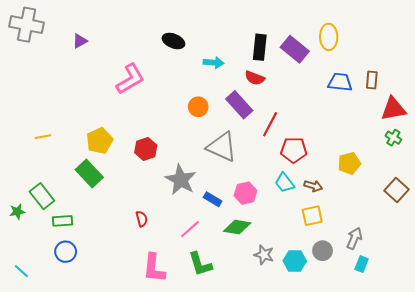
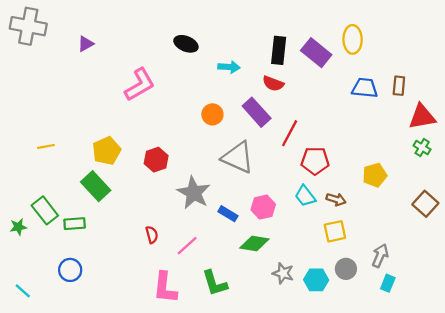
green rectangle: (62, 221) -> (75, 224), moved
pink line: (190, 229) -> (187, 246), moved

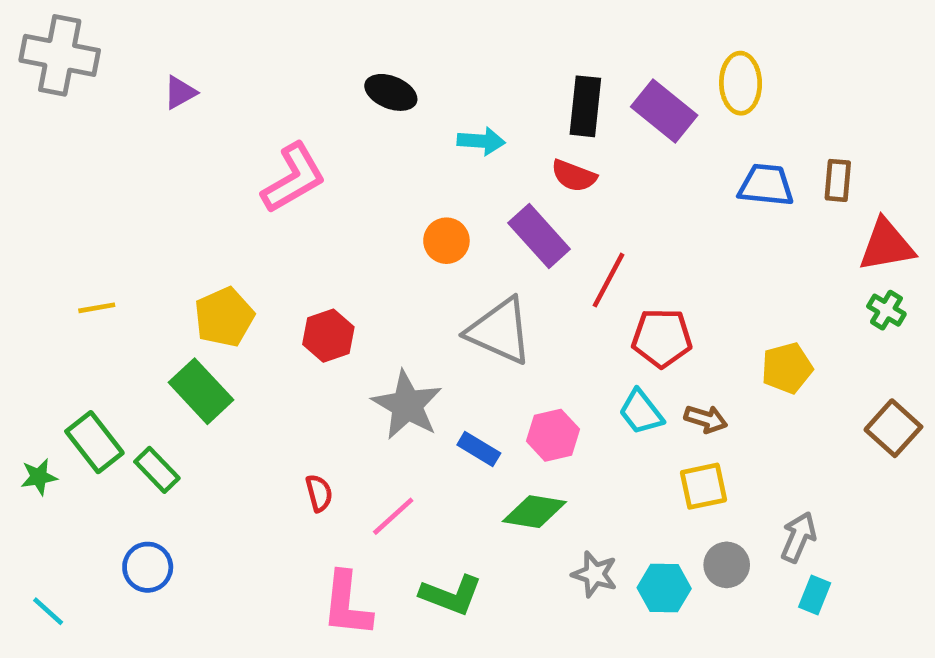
green rectangle: (75, 224) -> (157, 470), turned 50
green L-shape: (215, 283) -> (451, 595), turned -52

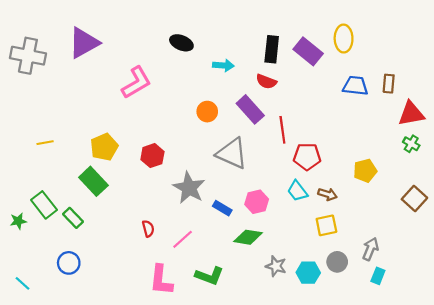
gray cross: (60, 55) -> (28, 56), moved
purple triangle: (180, 92) -> (84, 43), size x2.0
red line: (609, 280) -> (282, 130), turned -36

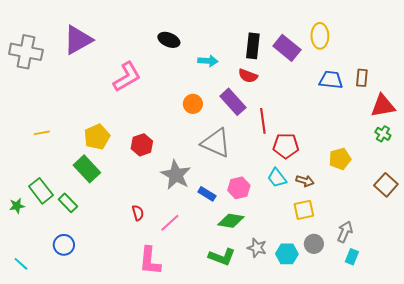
green L-shape: (209, 276) -> (222, 257), moved

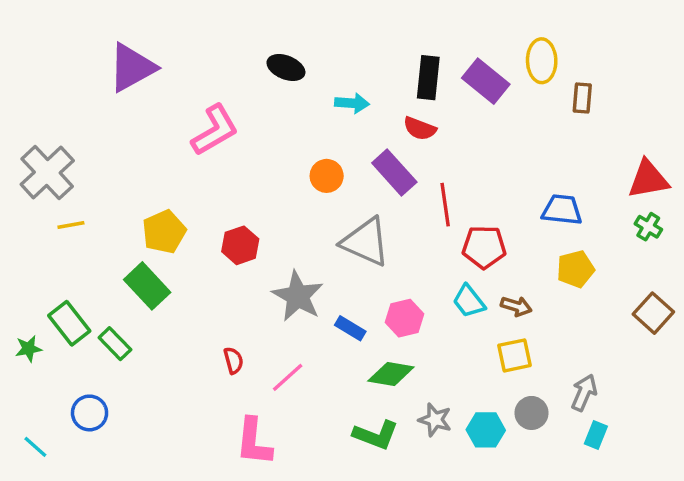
gray cross: (26, 52) -> (47, 173), moved, turned 36
brown rectangle: (362, 78) -> (582, 98), moved
blue trapezoid: (331, 80) -> (562, 210), moved
blue circle: (64, 245) -> (90, 413), moved

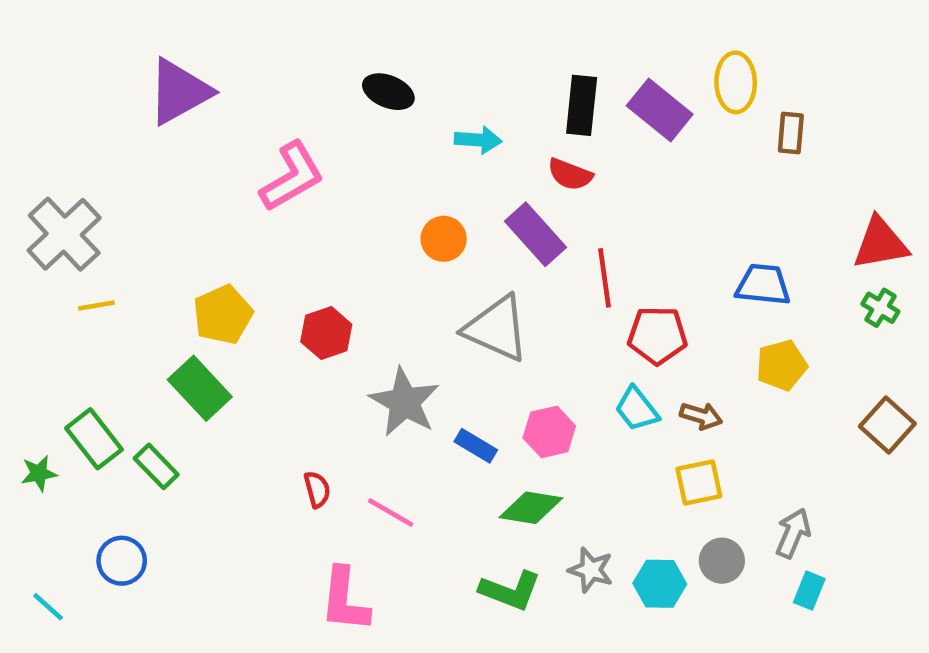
pink line: (288, 377) -> (391, 512), turned 72

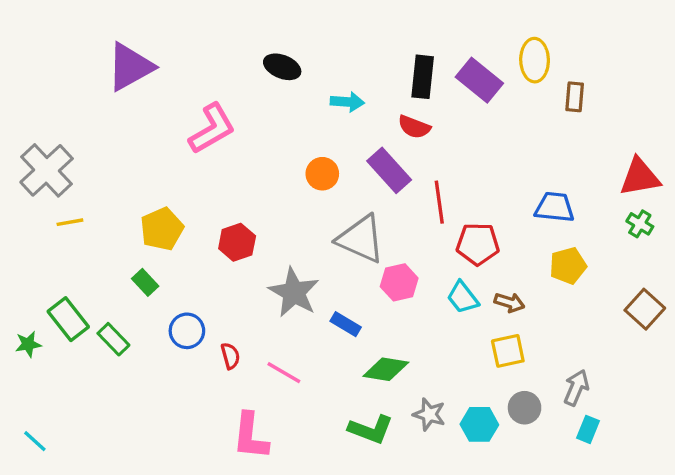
green rectangle: (200, 388) -> (145, 282), size x0.6
pink hexagon: (549, 432) -> (399, 282), moved
blue circle: (122, 561) -> (187, 331), moved

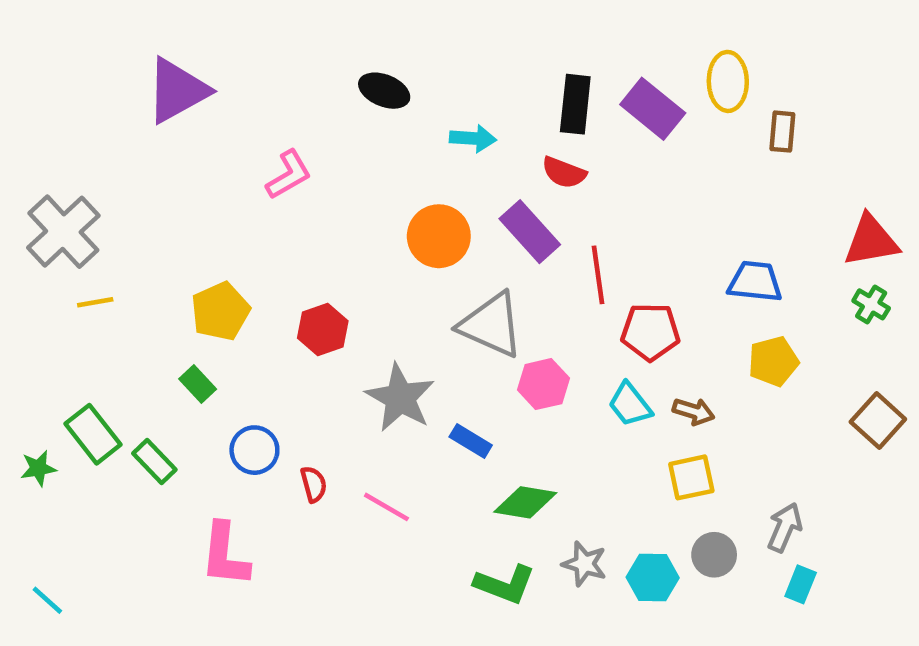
pink L-shape: (212, 129) -> (289, 175), size x0.7
orange circle: (322, 174) -> (439, 236), size x1.4
pink L-shape: (250, 436) -> (225, 555), moved

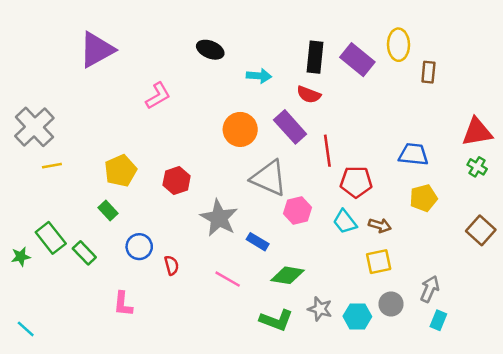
pink line: (386, 507) -> (228, 279), moved
pink L-shape: (225, 555) -> (123, 304), size x0.7

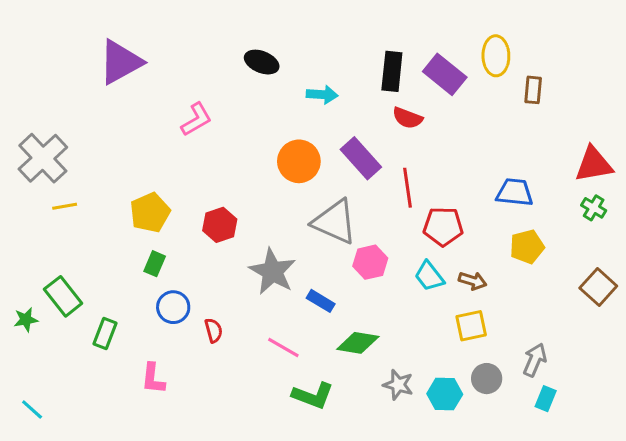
red semicircle: (309, 95) -> (407, 118), moved
green rectangle: (108, 210) -> (155, 264), moved, turned 66
green rectangle: (84, 253) -> (105, 334), moved, turned 65
green L-shape: (276, 320) -> (313, 396), moved

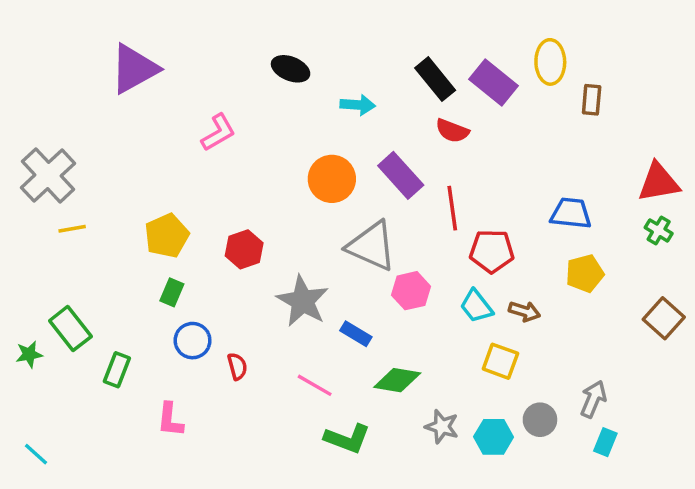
black rectangle: (392, 71) -> (435, 79), turned -45
yellow square: (471, 326) -> (500, 361), moved, turned 32

